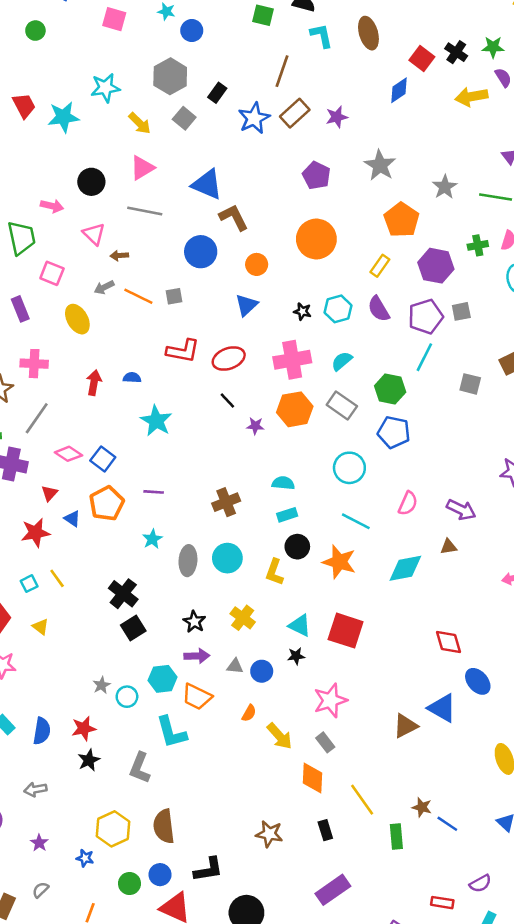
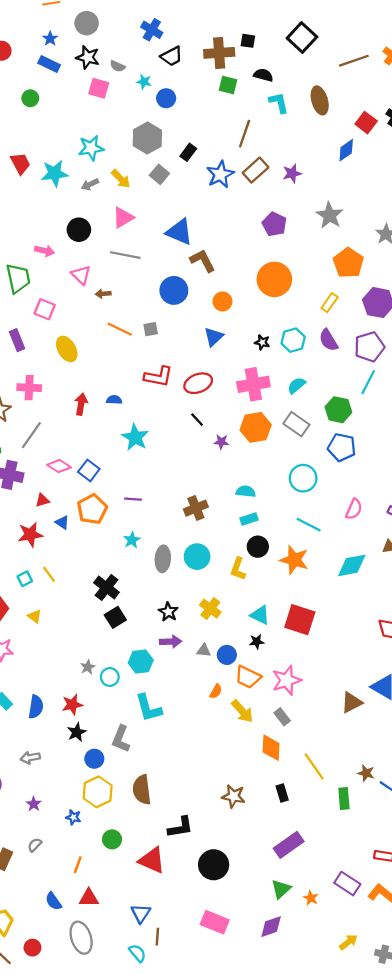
gray arrow: (104, 287) -> (90, 184), moved
red triangle: (49, 493) -> (42, 500), turned 32
orange trapezoid: (197, 697) -> (248, 677), moved
blue circle: (160, 875) -> (94, 759), moved

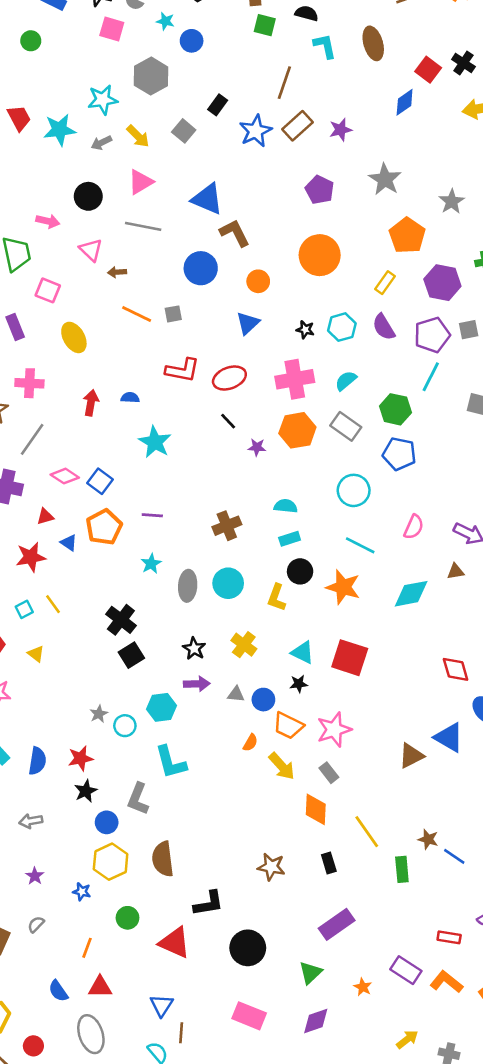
gray hexagon: (147, 138) -> (151, 76), moved
green triangle: (281, 889) -> (310, 973), moved

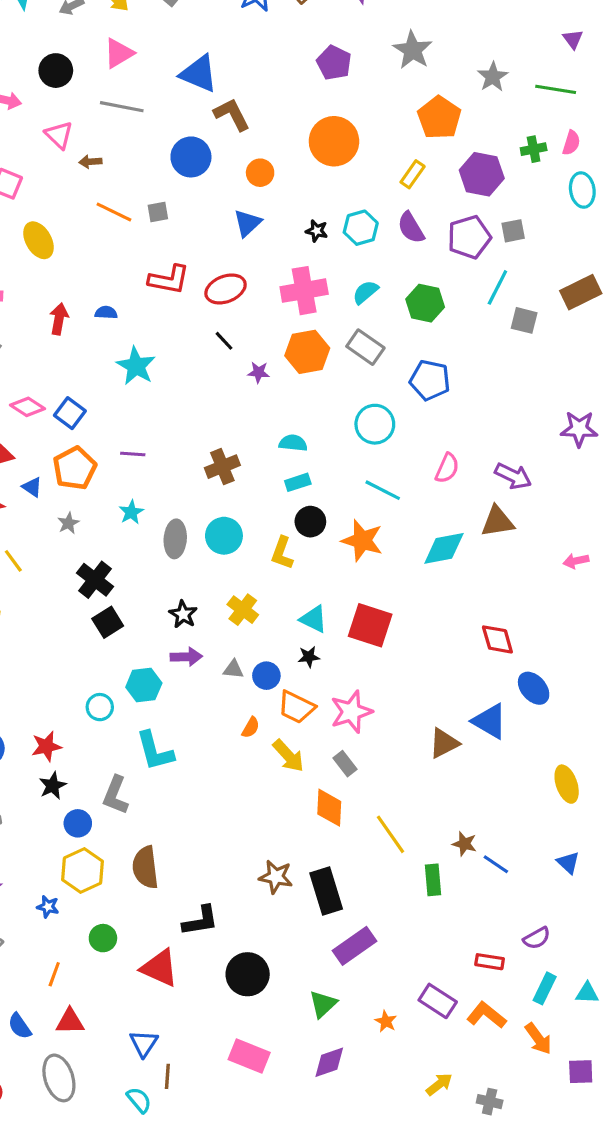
cyan line: (431, 377) -> (497, 287), moved
green hexagon: (395, 409) -> (425, 303), moved
brown triangle: (456, 571) -> (497, 522), size x1.6
gray star: (99, 714) -> (68, 523), moved
black rectangle: (329, 863) -> (326, 891), moved, size x1.8

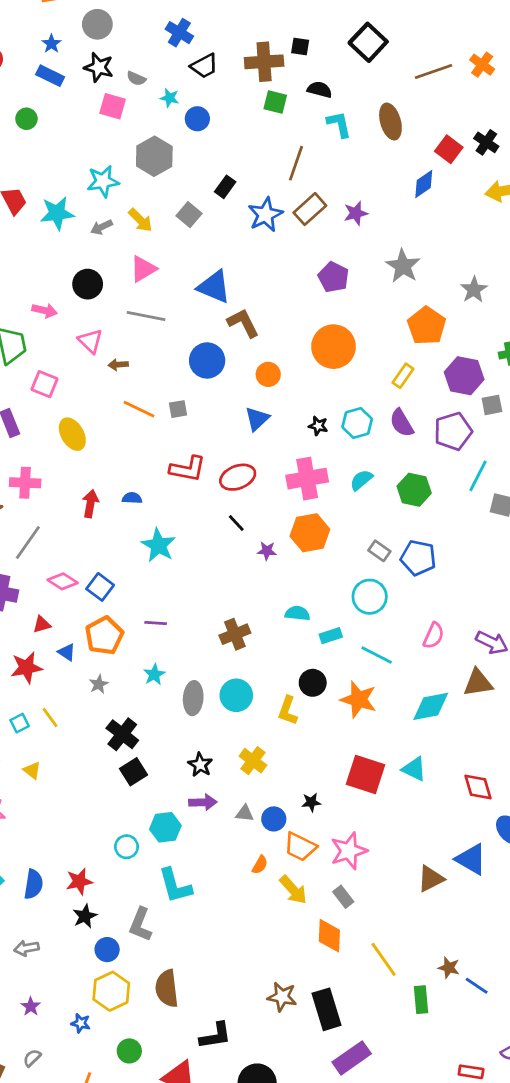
gray square: (513, 231) -> (492, 405), moved
gray rectangle: (365, 347) -> (379, 551), moved, size x0.7
cyan rectangle: (298, 482) -> (331, 636), moved
cyan triangle: (314, 619) -> (414, 769), moved

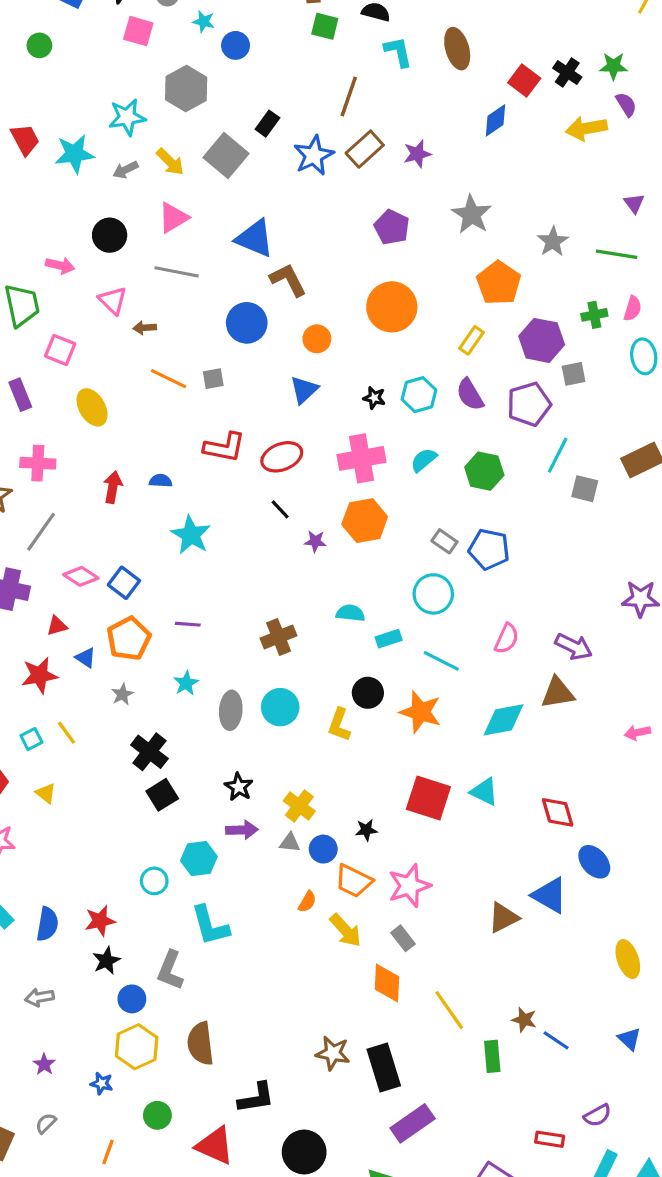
gray square: (189, 215) -> (226, 155), size x1.5
yellow cross: (253, 761) -> (299, 806), moved

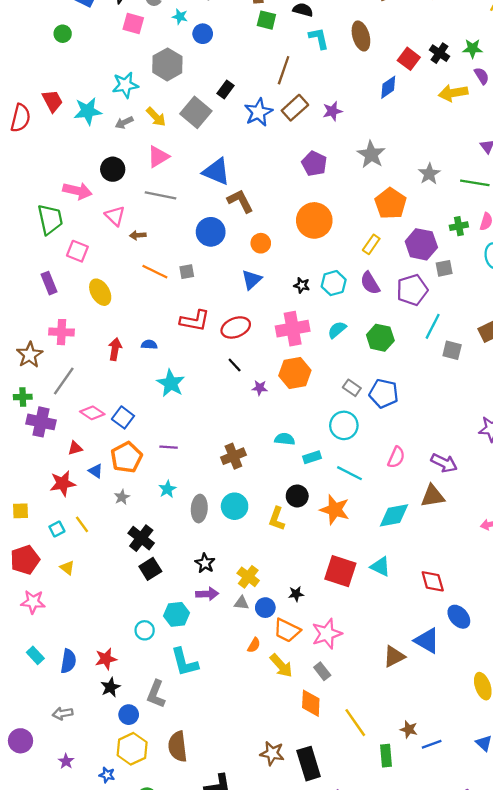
pink arrow: (60, 265) -> (77, 191), size x1.4
blue line: (556, 1040) -> (432, 744), turned -54

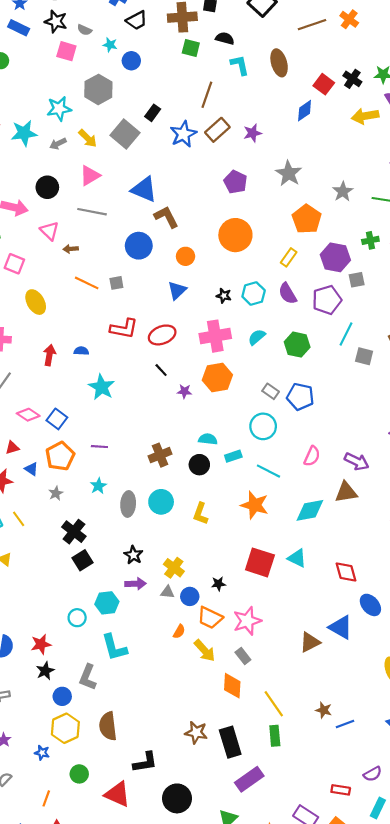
black circle: (297, 496) -> (199, 465), moved
green rectangle: (386, 756) -> (275, 736), moved

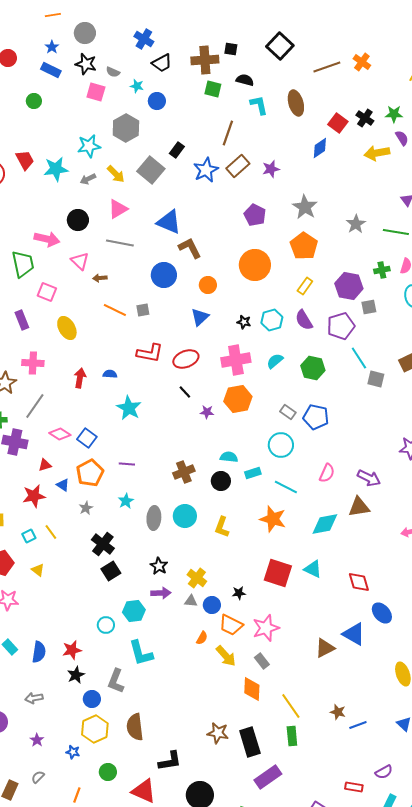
orange pentagon: (307, 219) -> (304, 246), moved
cyan line: (346, 334) -> (359, 358), turned -60

